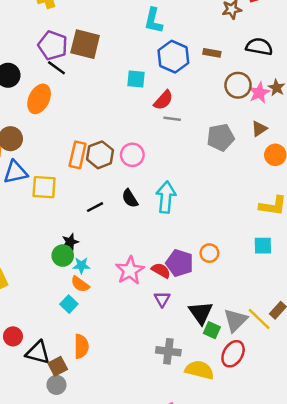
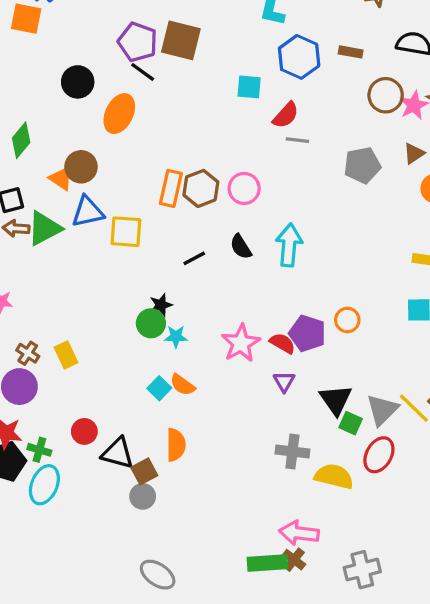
orange semicircle: (80, 284) -> (183, 385), moved

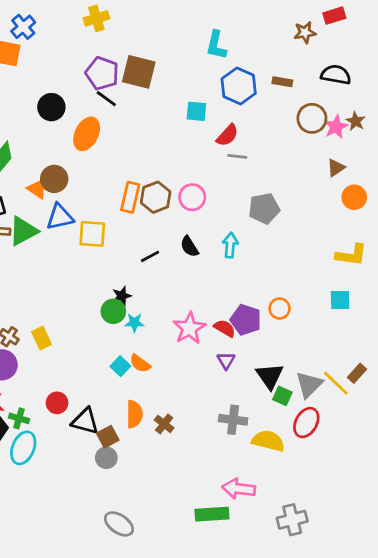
gray pentagon: (362, 165) -> (264, 209), moved
cyan arrow: (289, 245) -> (230, 245), size x0.7
brown cross: (294, 560) -> (164, 424), moved

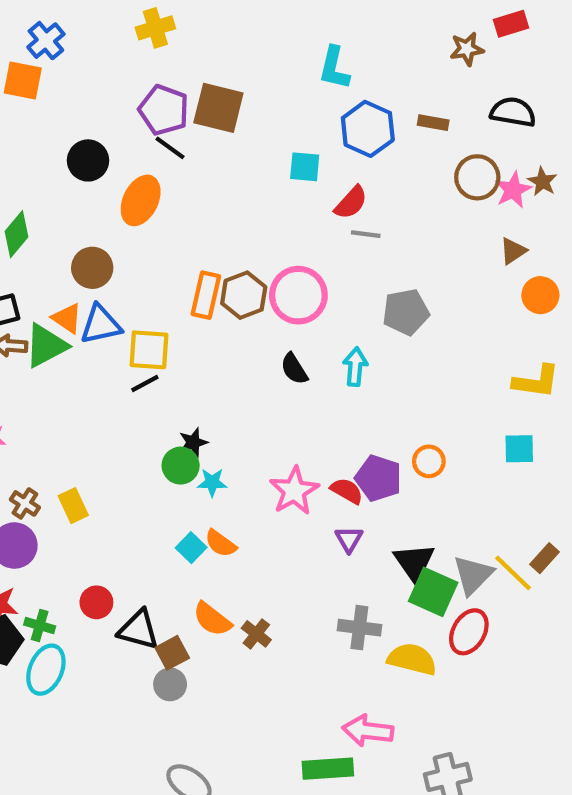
orange triangle: (37, 189) -> (67, 318), moved
pink circle: (192, 197) -> (298, 295), size x1.4
black line: (150, 256) -> (145, 384), moved
green square: (282, 396) -> (433, 592), size x1.6
orange semicircle: (134, 414) -> (212, 619), turned 128

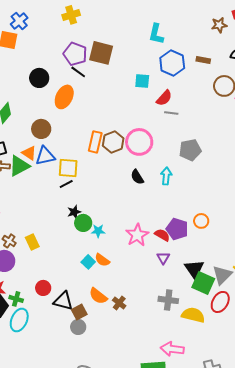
black star: (193, 442) -> (74, 212), moved

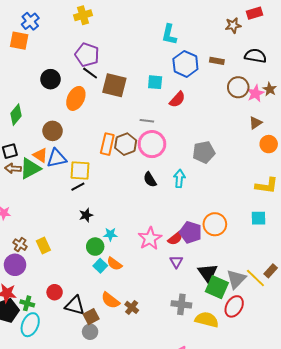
brown square: (101, 53) -> (114, 85), moved
gray line: (171, 113) -> (147, 121), moved
orange circle: (201, 221) -> (215, 224), size x1.5
green circle: (83, 223) -> (95, 247), moved
red semicircle: (162, 235) -> (175, 238), turned 112

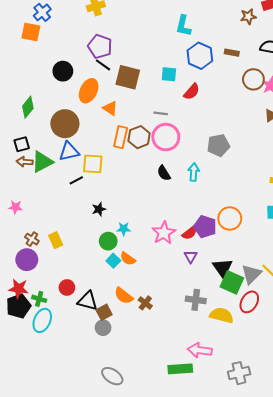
brown circle: (53, 131) -> (65, 124), size x1.4
orange triangle: (40, 155) -> (110, 108), moved
black line: (78, 187) -> (76, 180), moved

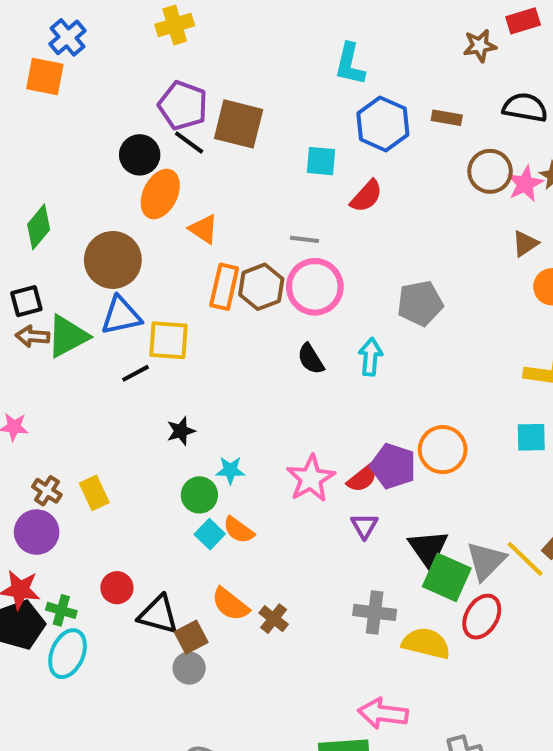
black circle: (63, 71) -> (140, 155), moved
brown square: (128, 77) -> (239, 124), moved

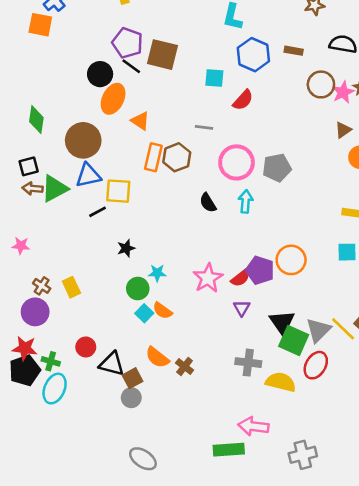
green diamond: (39, 227) -> (36, 120), turned -32
pink circle: (315, 287) -> (237, 162), moved

